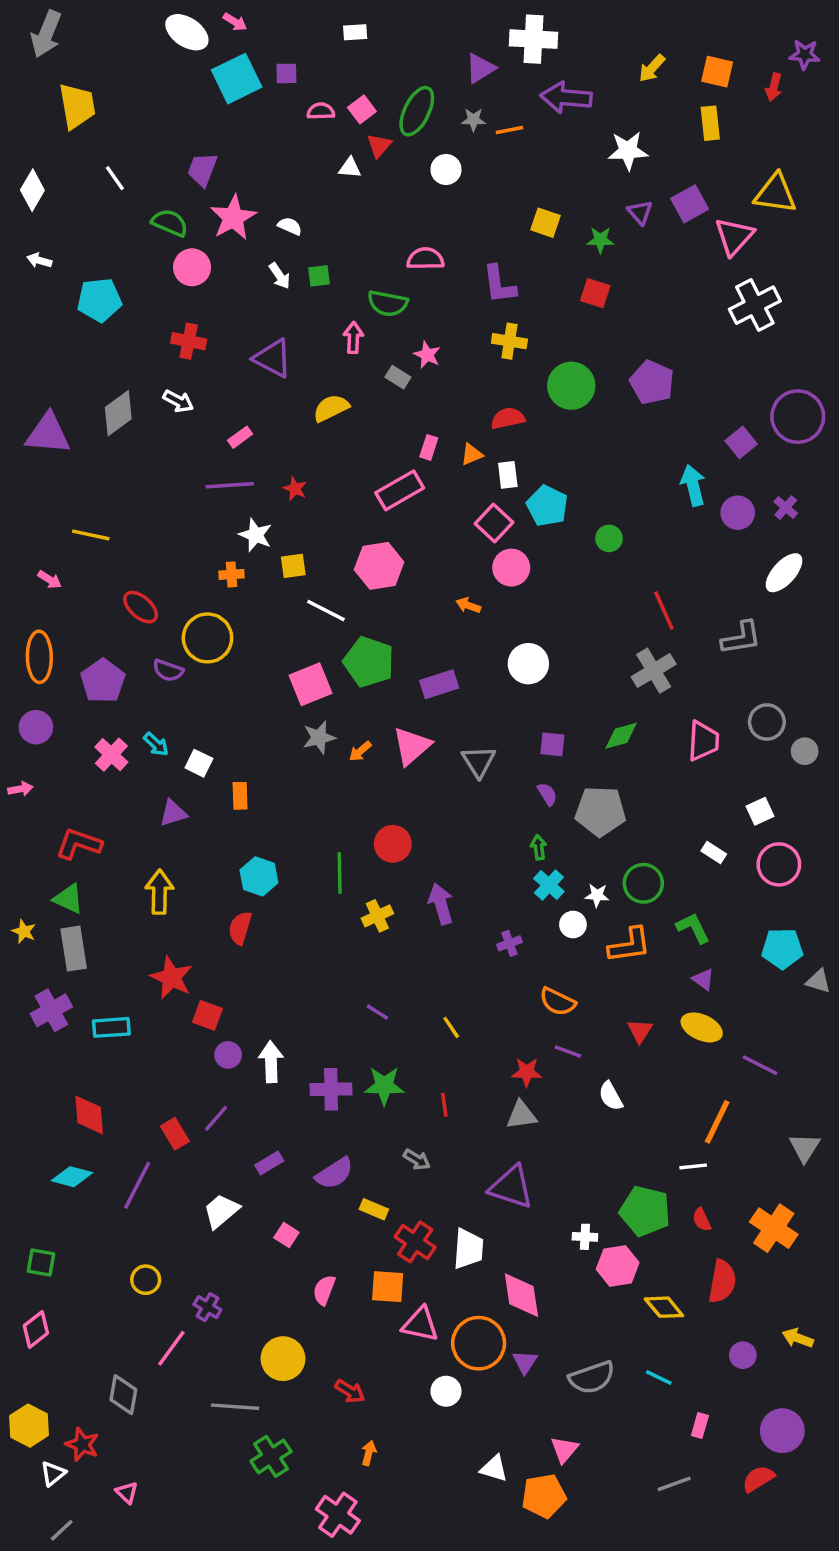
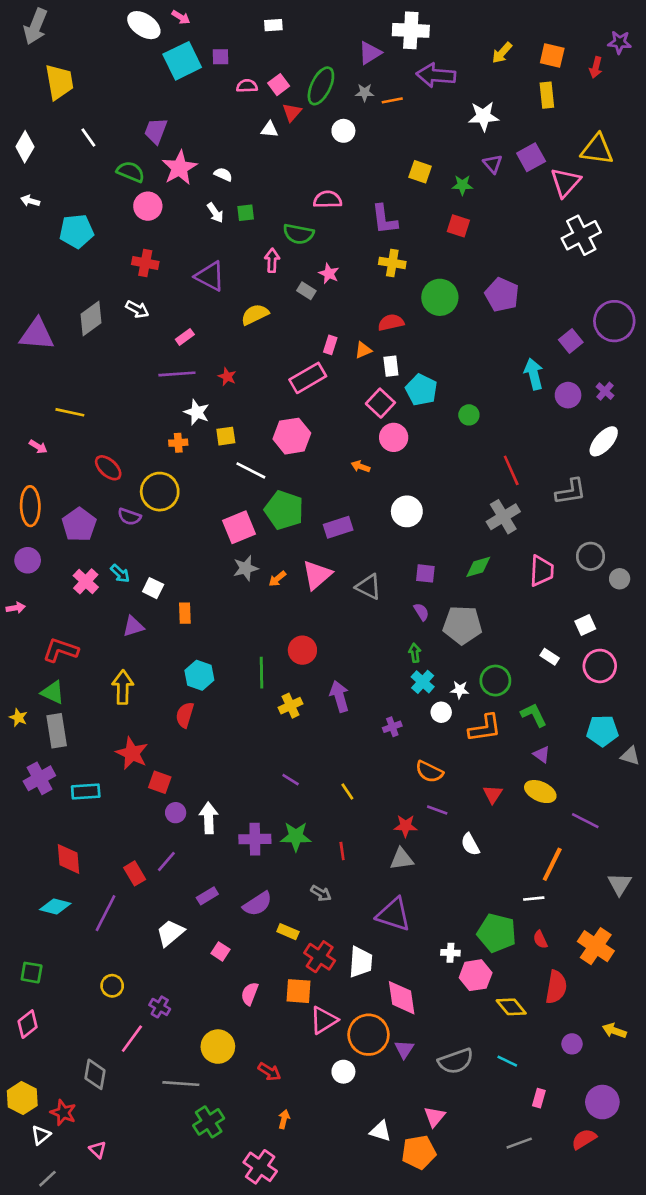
gray triangle: (479, 761) -> (369, 587), turned -32
pink triangle: (420, 1324) -> (324, 1020), turned -44

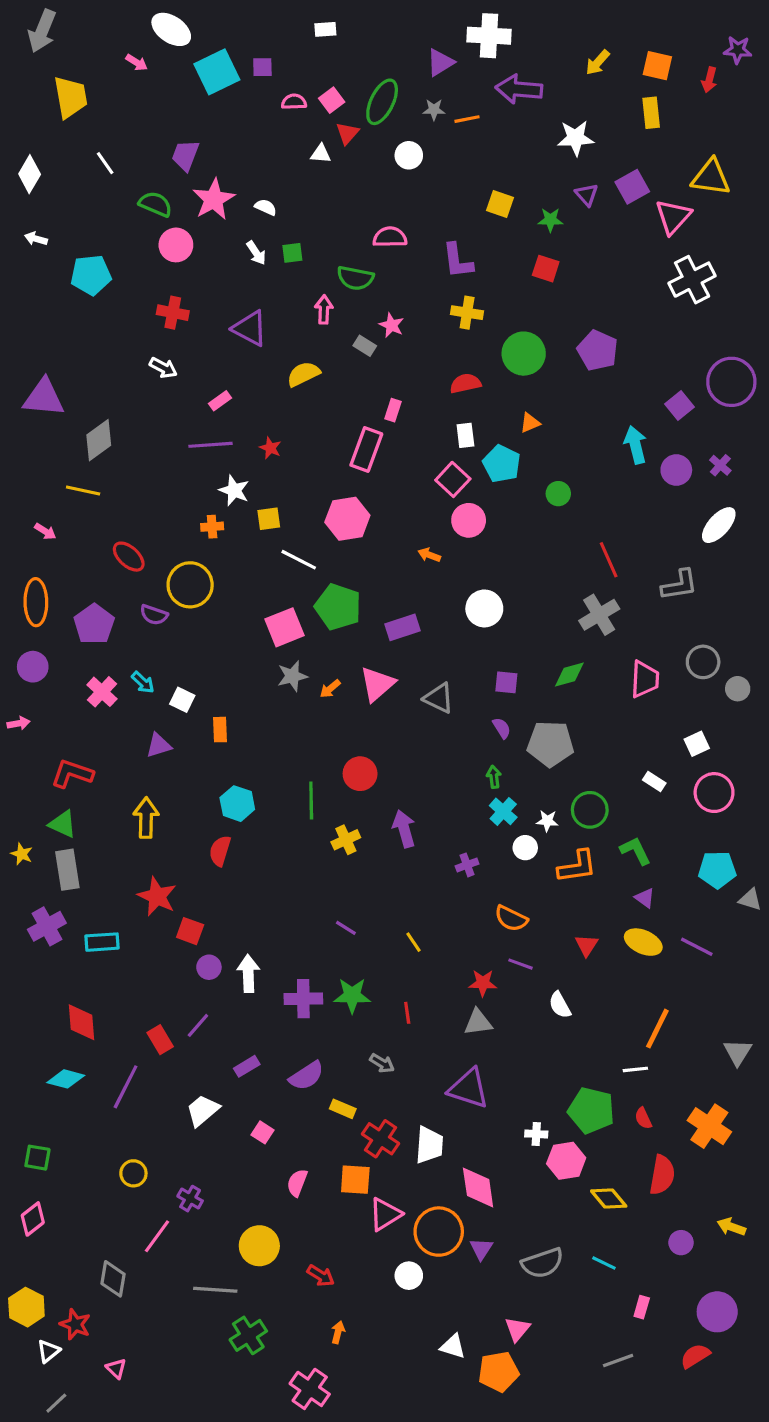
pink arrow: (181, 17) -> (137, 62), moved
gray diamond: (91, 318) -> (99, 440), moved
orange triangle: (363, 350) -> (530, 423), moved
pink rectangle: (308, 378) -> (366, 450), turned -40
purple line: (585, 821) -> (697, 947), moved

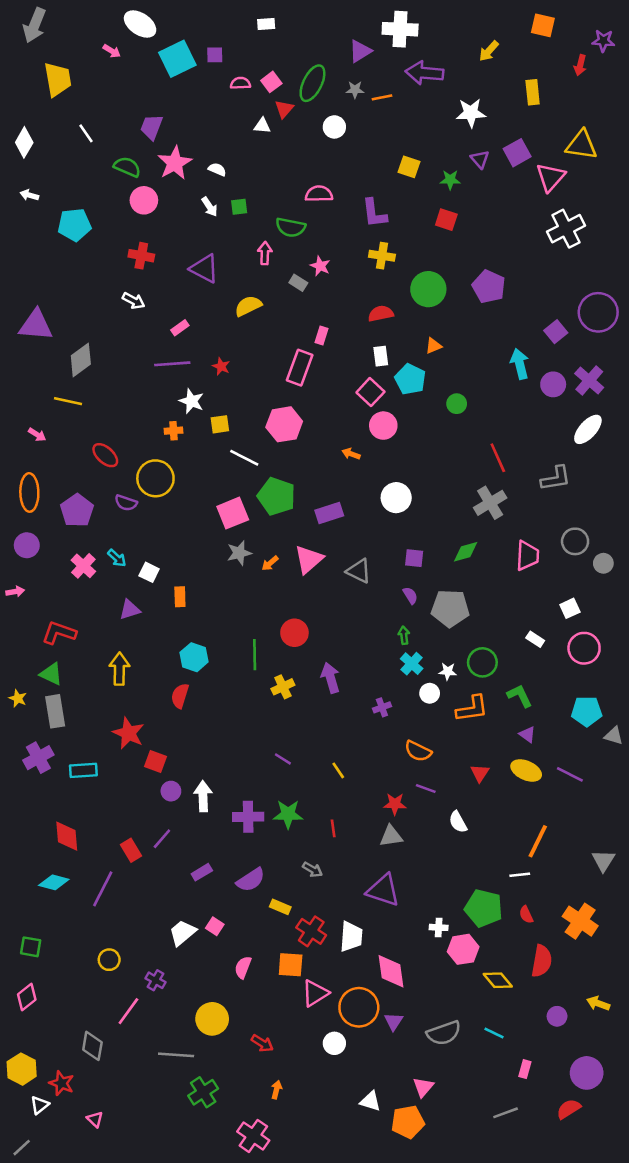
orange square: (657, 66) -> (543, 25), moved
purple cross: (720, 465) -> (589, 381), size x1.6
white trapezoid: (203, 1110) -> (183, 933), moved
gray line: (56, 1403) -> (22, 1148), moved

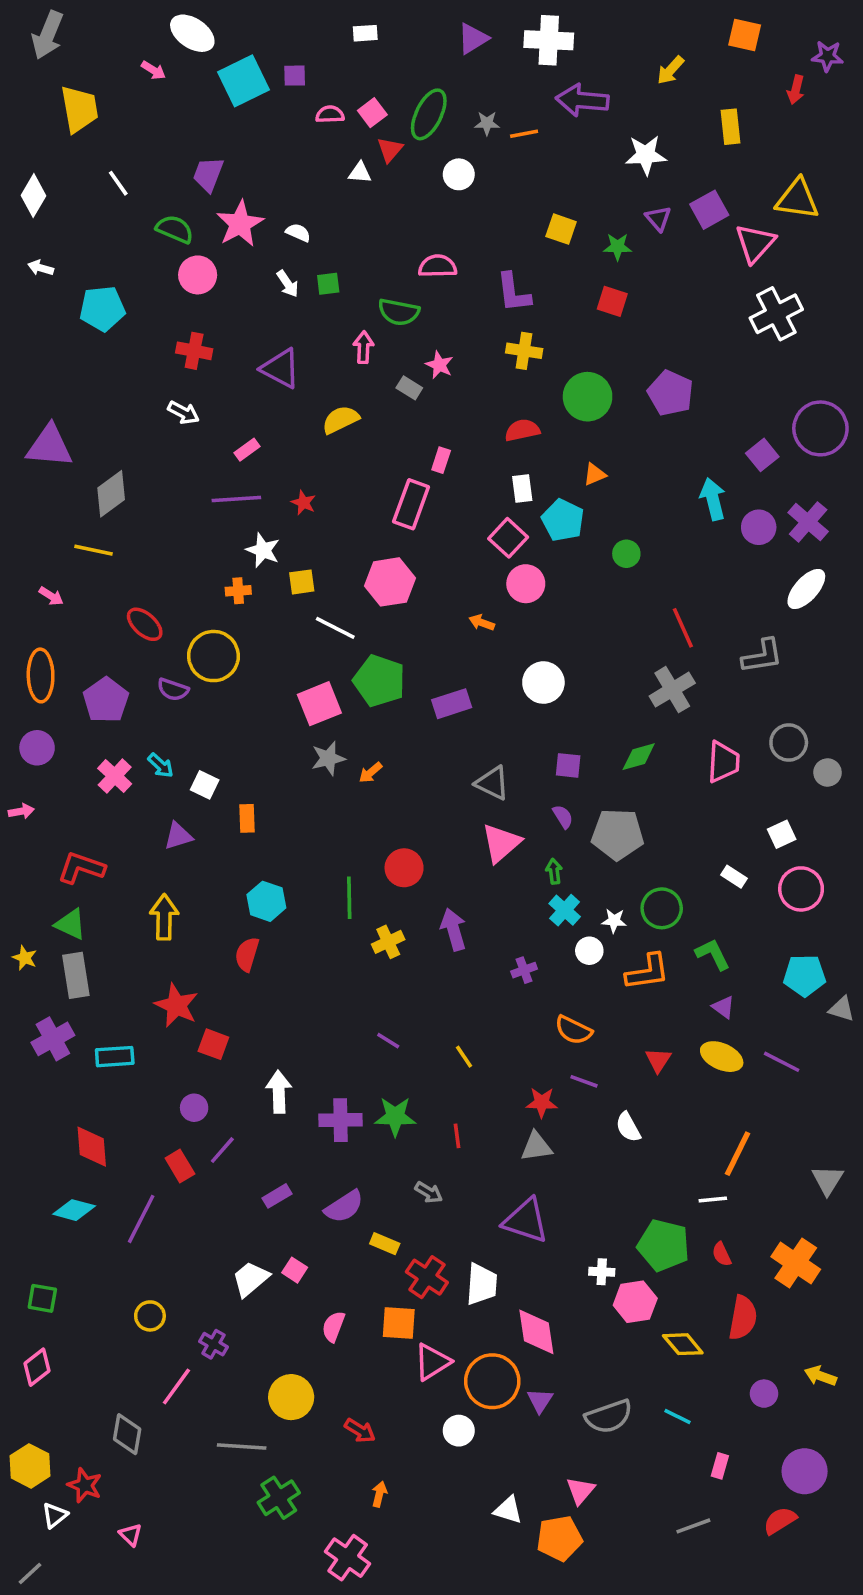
purple triangle: (360, 51) -> (473, 39), moved
pink triangle: (309, 559) -> (501, 843), moved
purple circle: (171, 791) -> (194, 1108), moved

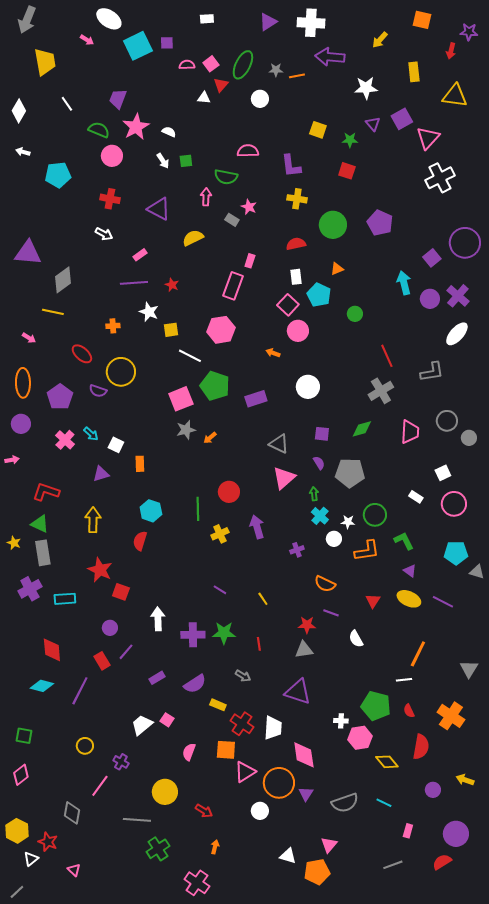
yellow triangle: (798, 199) -> (455, 96), moved
orange cross: (238, 591) -> (113, 326), moved

